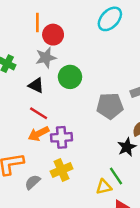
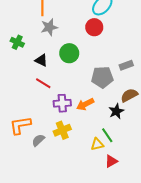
red circle: (53, 35) -> (94, 27), moved
gray star: (46, 58) -> (49, 27), moved
orange arrow: (39, 134) -> (85, 104), moved

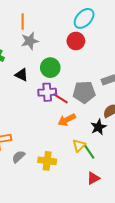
red line: (43, 83) -> (61, 98), moved
purple cross: (62, 103) -> (47, 92), moved
yellow cross: (62, 130) -> (47, 161), moved, turned 30
yellow triangle: (97, 144) -> (79, 145), moved, turned -32

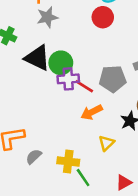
green circle: (50, 68) -> (61, 63), moved
black triangle: (22, 75) -> (37, 58), size x1.6
green line: (89, 152) -> (83, 178), moved

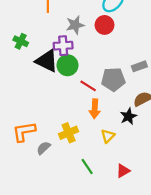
gray star: (47, 17) -> (75, 25), moved
purple cross: (68, 79) -> (63, 46), moved
orange arrow: (92, 112) -> (95, 109), turned -60
yellow cross: (68, 162) -> (69, 133), moved, turned -30

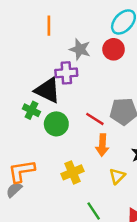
gray star: (75, 25) -> (80, 49), turned 30
green cross: (21, 41) -> (31, 110), moved
green circle: (67, 65) -> (56, 124), moved
gray semicircle: (44, 148) -> (14, 190), moved

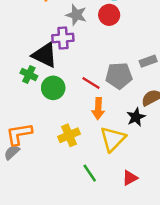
yellow triangle: (117, 176) -> (113, 139), size x1.6

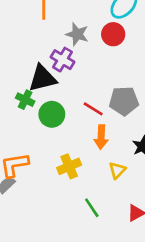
purple cross: (63, 38) -> (62, 60), turned 35
black triangle: (45, 55) -> (42, 78), turned -40
yellow triangle: (113, 139) -> (117, 170), size x0.6

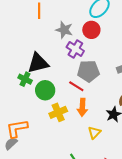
purple cross: (62, 60) -> (75, 49), moved
gray pentagon: (124, 101) -> (88, 71), moved
yellow cross: (69, 166) -> (58, 112), moved

